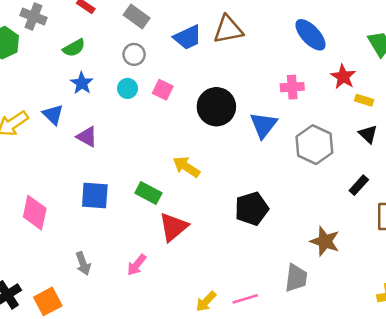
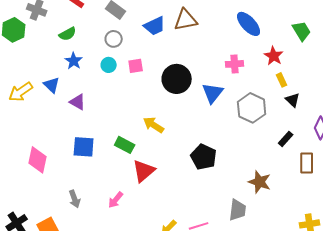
pink square: (163, 90) -> (136, 66), turned -35
yellow rectangle: (364, 100) -> (282, 80), moved, turned 48
black pentagon: (252, 209) -> (204, 157), turned -30

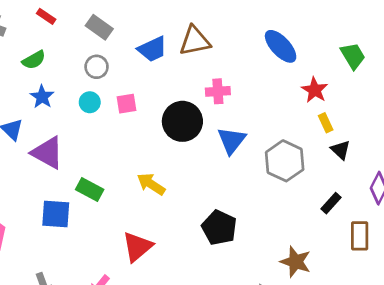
pink cross: (235, 64) -> (218, 91), moved
purple triangle: (78, 102) -> (47, 153), size x1.5
green rectangle: (125, 145) -> (90, 189), moved

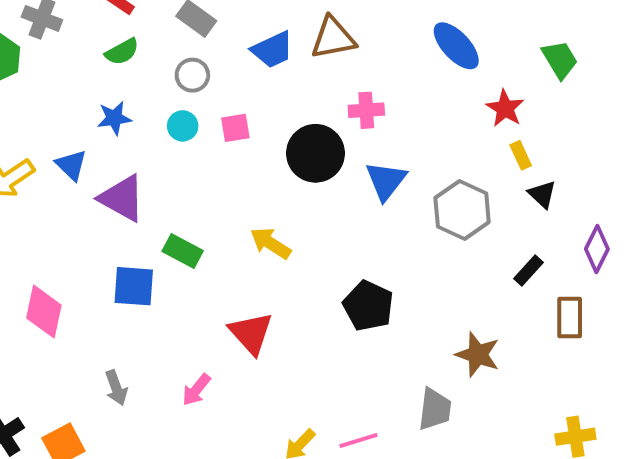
green semicircle: (34, 60) -> (122, 52), moved
blue star: (42, 97) -> (114, 118), turned 30
red triangle: (137, 247) -> (251, 333), turned -32

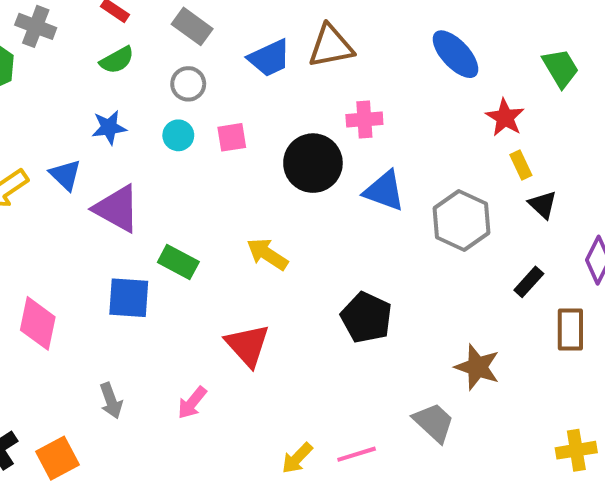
blue triangle: (386, 181) -> (384, 191), turned -48
gray trapezoid: (435, 409) -> (434, 422), turned -54

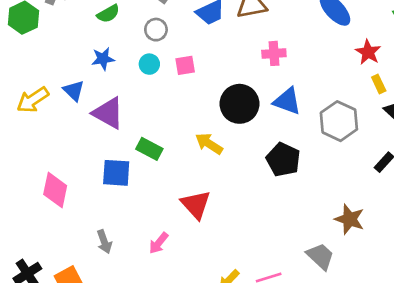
black circle: (313, 163) -> (239, 104), moved
black pentagon: (366, 318) -> (283, 160), moved

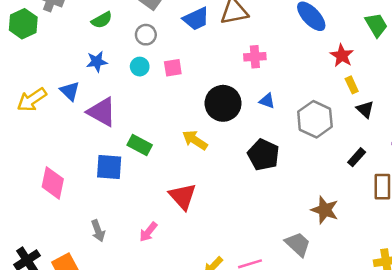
blue triangle: (287, 101) -> (267, 101), size x0.6

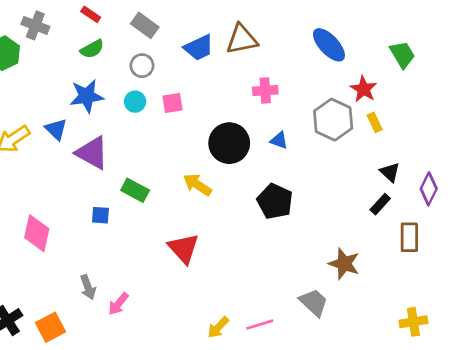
blue star: (97, 62) -> (87, 96), size x1.4
black triangle: (365, 109) -> (390, 172), moved
gray hexagon: (315, 119) -> (333, 120), moved
blue square: (109, 167) -> (100, 215), size x0.6
pink arrow: (148, 232) -> (118, 304), moved

